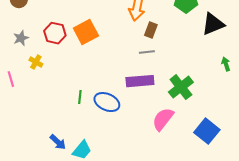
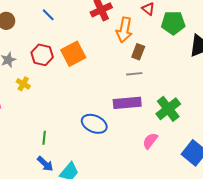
green line: (80, 97) -> (44, 138), moved
pink semicircle: (163, 119) -> (150, 141), size x0.7

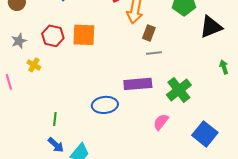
orange square: (73, 54) -> (84, 35), turned 30
gray line: (134, 74) -> (154, 53), moved
blue ellipse: (94, 124) -> (105, 105), turned -30

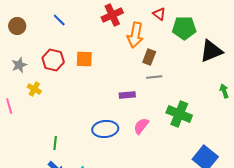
orange square: (84, 35) -> (84, 59), size x0.7
purple rectangle: (138, 84) -> (127, 95), moved, size x0.6
green cross: (179, 90) -> (179, 114), turned -30
pink semicircle: (161, 122) -> (141, 126), moved

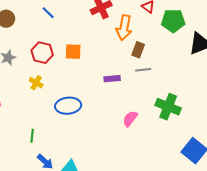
yellow cross: (34, 89) -> (36, 83), moved
purple rectangle: (127, 95) -> (112, 79), moved
blue ellipse: (105, 129) -> (68, 106), moved
green line: (55, 143) -> (32, 136), moved

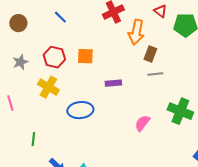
purple rectangle: (112, 79) -> (113, 83), moved
yellow cross: (36, 83) -> (48, 87), size x1.5
green line: (32, 136) -> (33, 139), moved

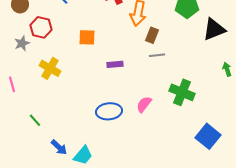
red hexagon: (54, 57) -> (41, 27), moved
blue ellipse: (80, 110) -> (109, 111), moved
green line: (33, 139) -> (35, 120), turned -48

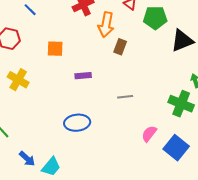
gray line: (157, 55) -> (125, 97), moved
green cross: (182, 92) -> (181, 104), moved
pink semicircle: (144, 104) -> (149, 134), moved

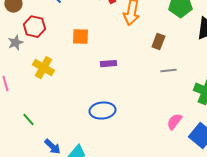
brown rectangle: (120, 47) -> (158, 42), moved
gray line: (125, 97) -> (168, 71), moved

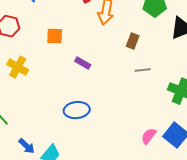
purple rectangle: (108, 64) -> (83, 63), turned 35
pink semicircle: (174, 122) -> (149, 136), moved

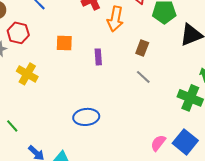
purple rectangle: (83, 63) -> (98, 57), moved, turned 56
gray line: (143, 70) -> (143, 77), moved, turned 49

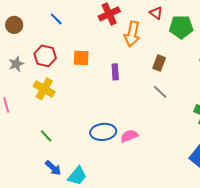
red hexagon: (18, 33) -> (45, 56), moved
green line: (12, 126) -> (46, 136), moved
pink semicircle: (158, 143) -> (129, 136), moved, turned 30

